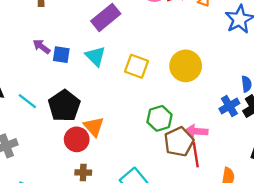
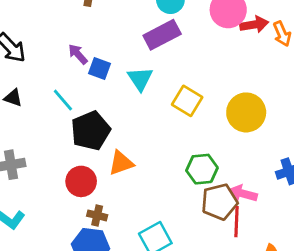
cyan line: (27, 101) -> (63, 100), moved
orange triangle: (94, 127) -> (121, 163), turned 40
red circle: (77, 139) -> (81, 181), moved

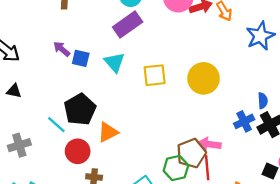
cyan line: (63, 100) -> (56, 125), moved
yellow square: (187, 101) -> (155, 75), turned -30
green hexagon: (202, 169) -> (176, 168), moved

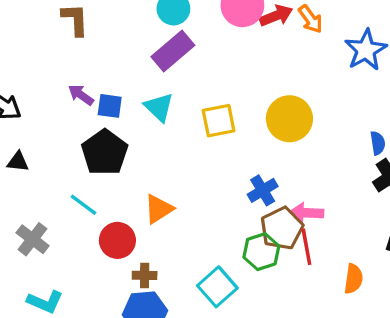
black pentagon: (80, 109) -> (105, 152), moved
blue cross: (244, 121) -> (263, 190), moved
gray cross: (19, 145) -> (33, 239), turned -30

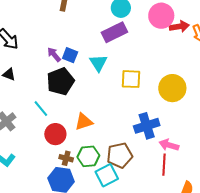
purple arrow: (81, 95) -> (54, 55), moved
blue cross: (263, 190) -> (147, 126), size x1.4
brown pentagon: (282, 228) -> (120, 155), moved
green hexagon: (261, 252) -> (88, 156), moved

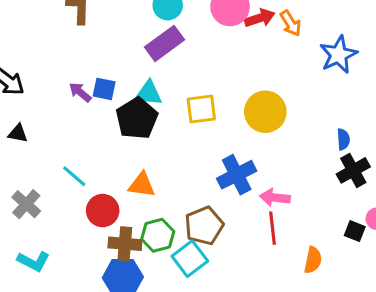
cyan triangle: (98, 63) -> (148, 93), turned -42
black pentagon: (61, 81) -> (137, 118), moved
orange triangle: (84, 122) -> (142, 185), turned 36
brown cross: (66, 158) -> (125, 244), size x1.5

